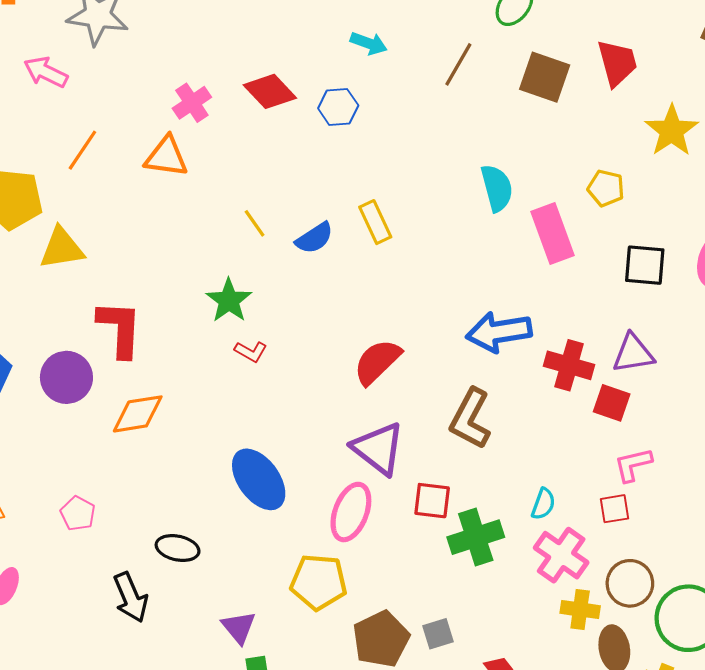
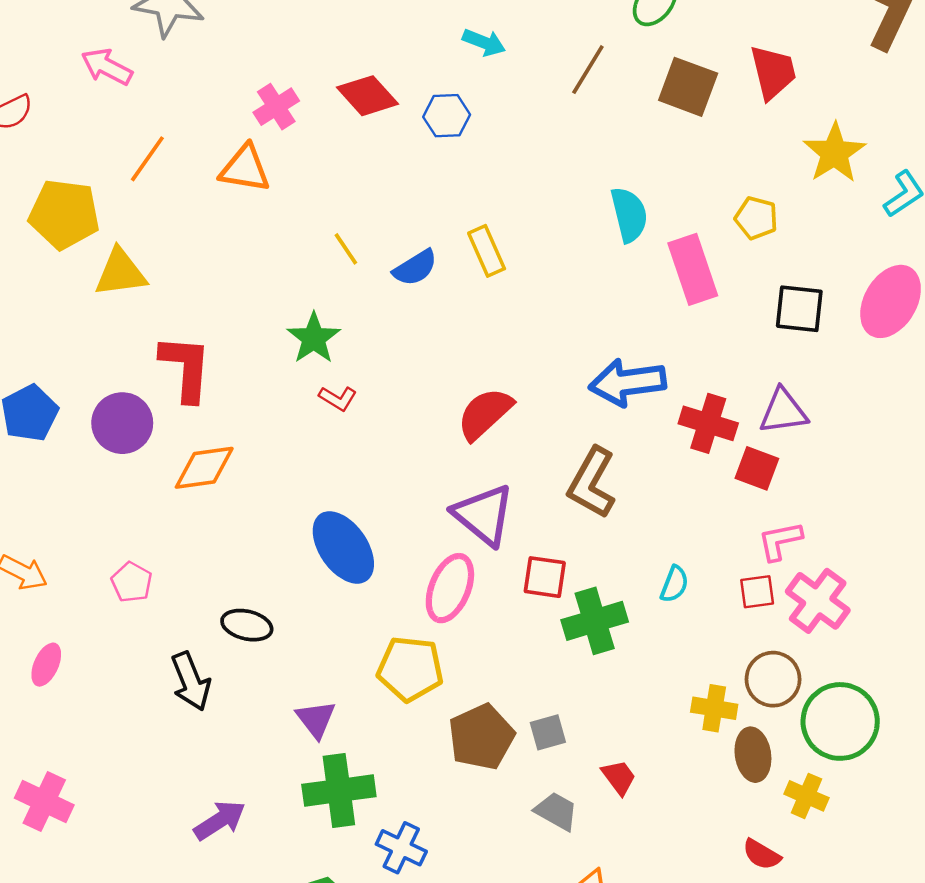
pink cross: (561, 555) -> (818, 601), moved

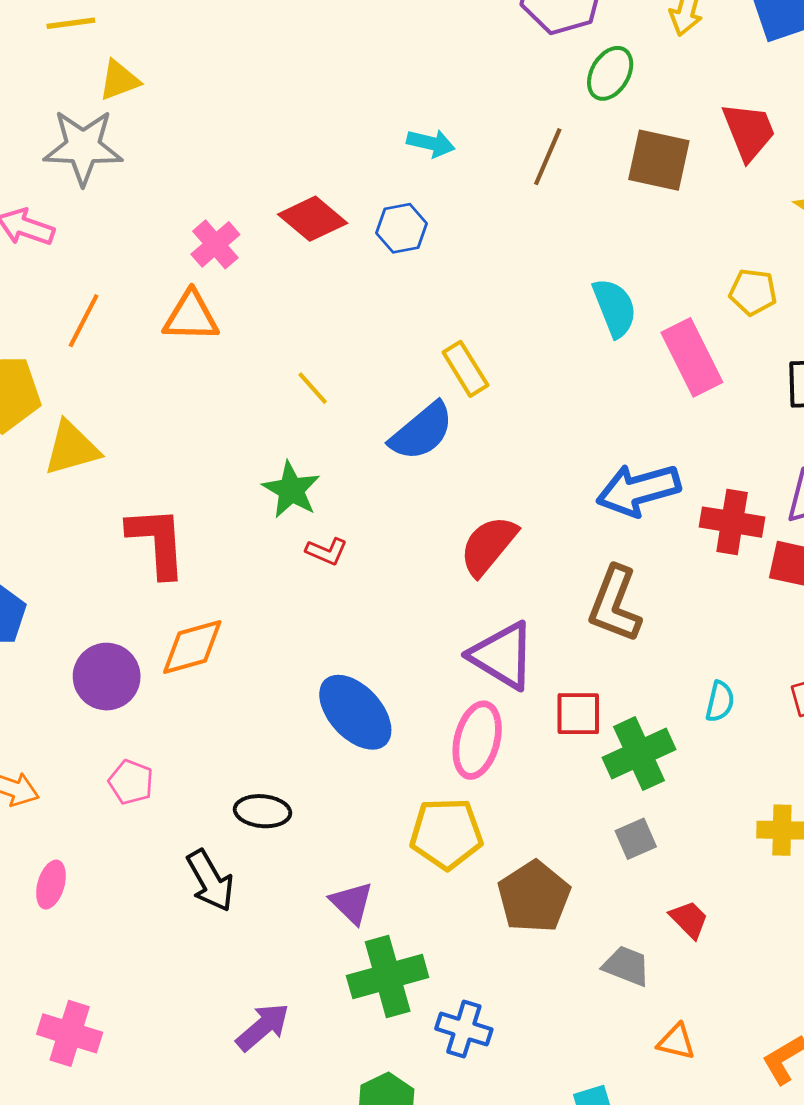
blue semicircle: (415, 268) -> (422, 432), moved, size x1.4
purple circle: (122, 423) -> (107, 677), moved
gray square: (548, 732) -> (636, 839), moved

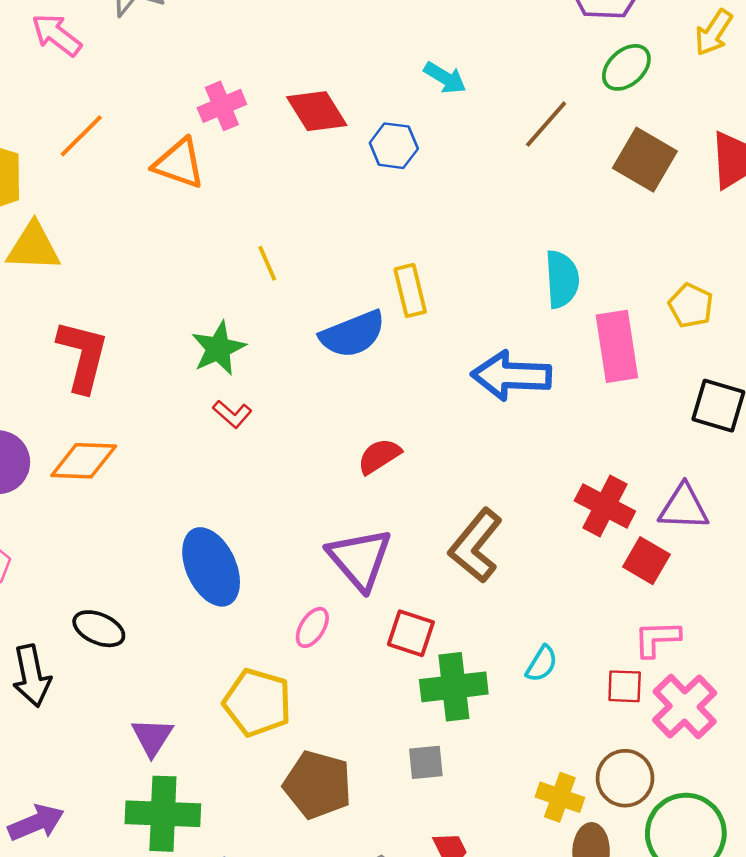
blue arrow: (638, 490) -> (511, 376), moved
red semicircle: (488, 546) -> (379, 456), size x0.7
pink ellipse: (477, 740) -> (312, 627), size x0.6
brown pentagon: (534, 897) -> (318, 785), turned 30

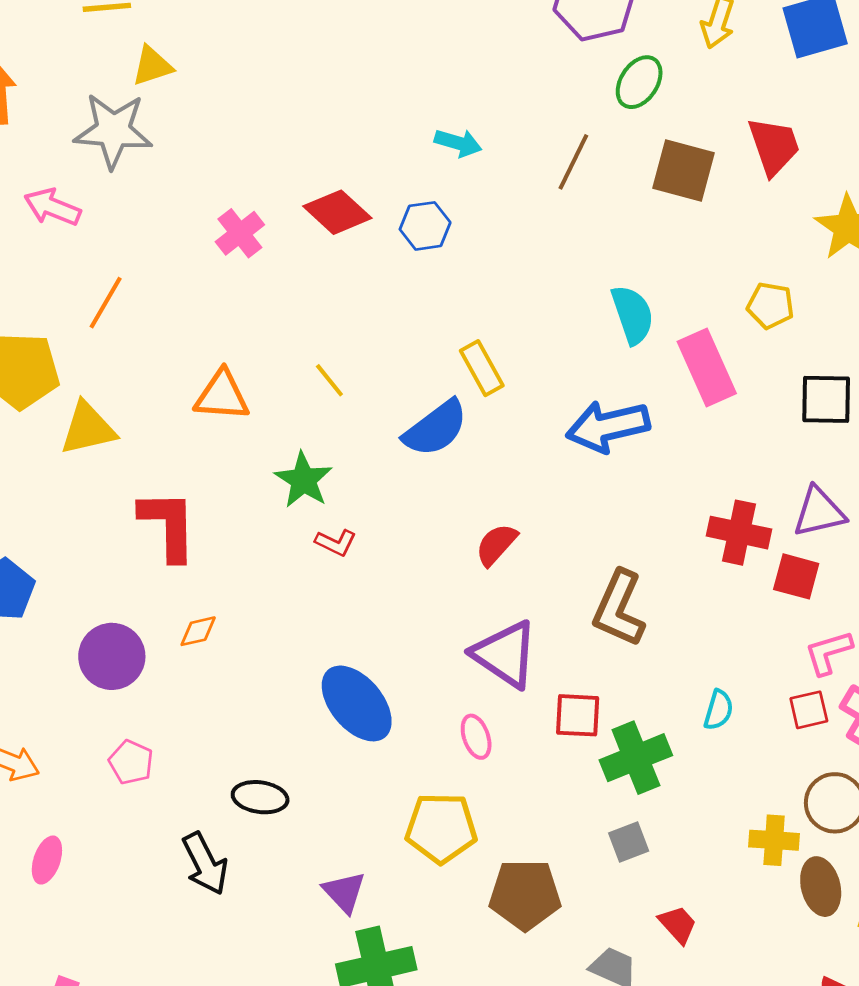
orange triangle: (179, 163) -> (222, 396), moved
orange diamond: (84, 461) -> (198, 631), size x0.6
pink ellipse: (312, 627) -> (476, 737), turned -36

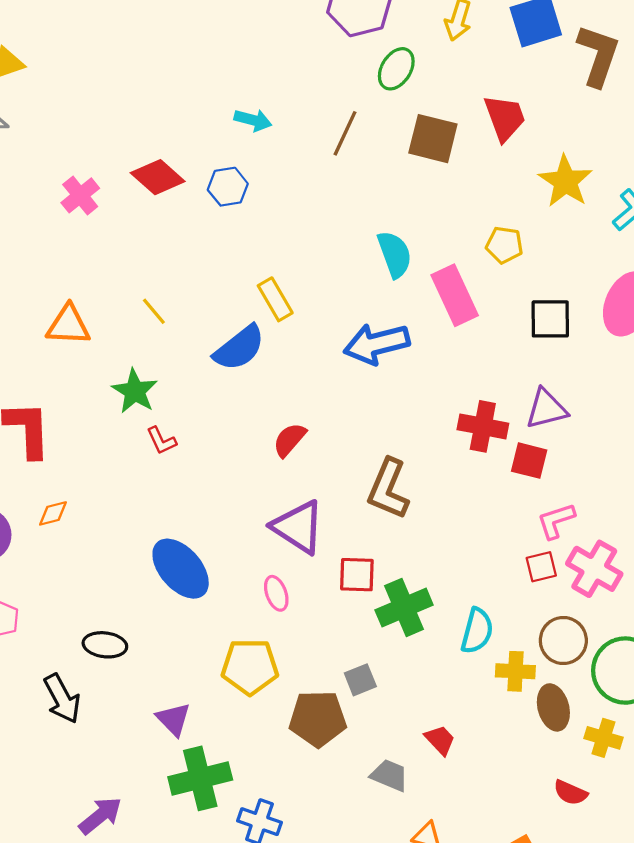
red L-shape: (336, 543) -> (161, 441), turned 40
cyan semicircle: (719, 710) -> (477, 631), moved, size x1.4
gray square: (629, 842) -> (360, 680), moved

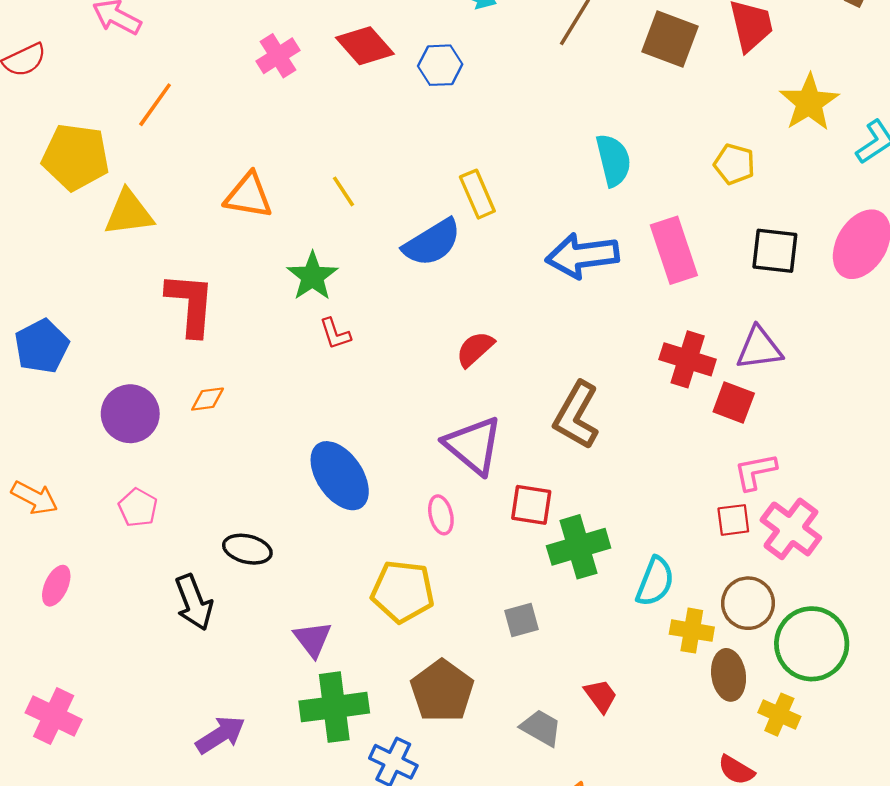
pink rectangle: (455, 295) -> (674, 250), moved
brown pentagon: (318, 719) -> (442, 691), moved, turned 30

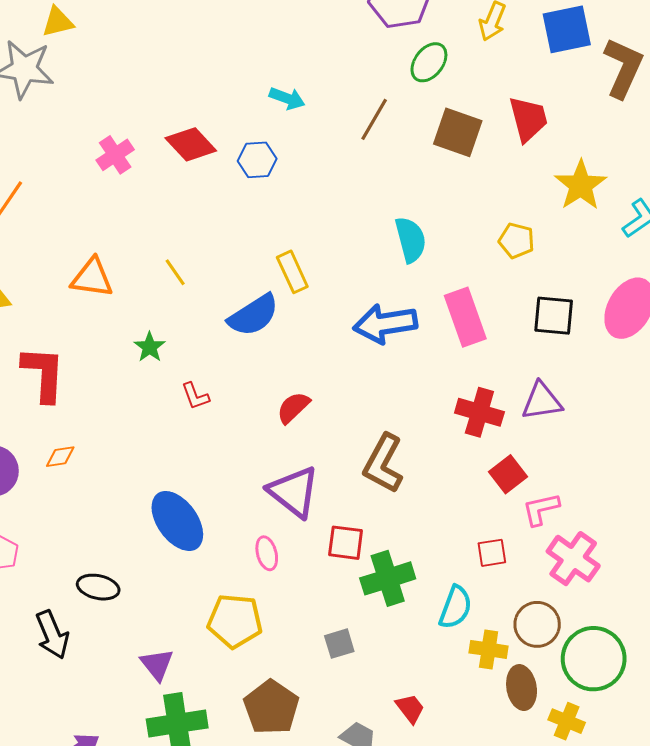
green star: (312, 276) -> (150, 347), size x0.7
red L-shape: (335, 334) -> (195, 396), moved
red square: (734, 402) -> (508, 474), moved, turned 33
red square: (733, 520) -> (492, 553), moved

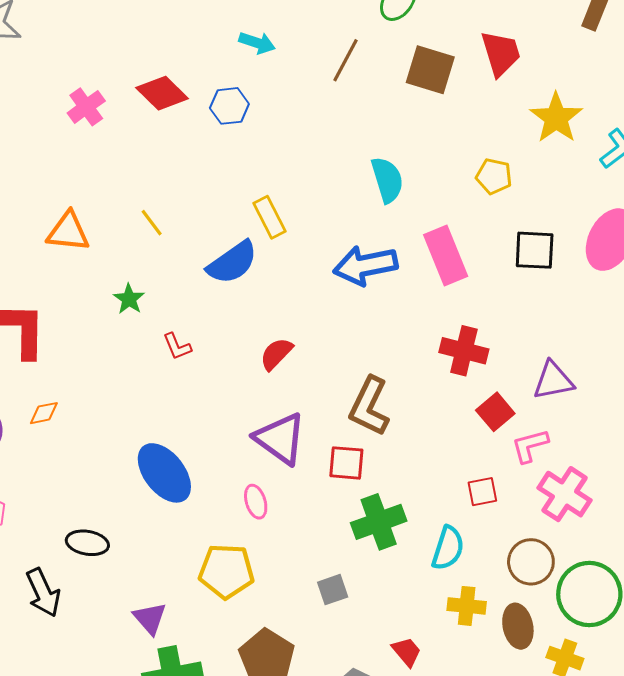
purple triangle: (542, 401) -> (553, 381), moved
red square: (346, 543) -> (346, 463), moved
yellow cross: (489, 649) -> (467, 606), moved

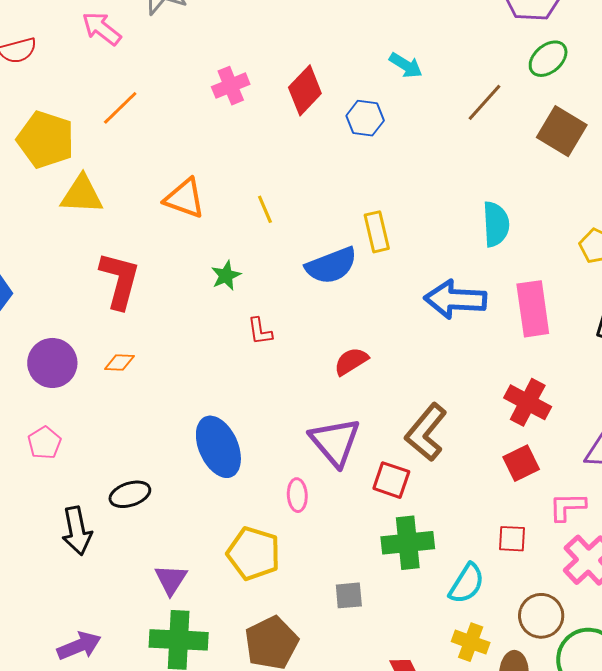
red diamond: (162, 93) -> (305, 90), turned 75
red square: (495, 412) -> (521, 463), moved
black ellipse: (87, 543) -> (130, 494), turned -42

